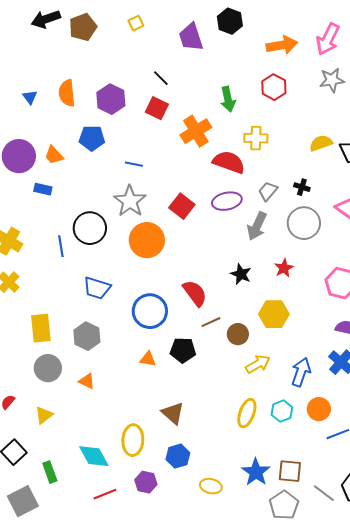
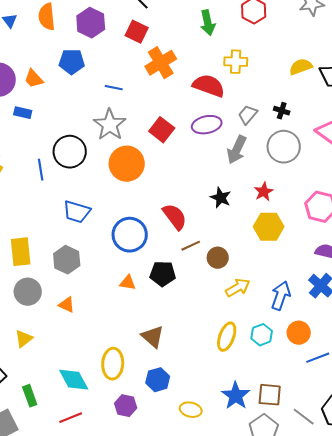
orange cross: (196, 131) -> (161, 63), moved
yellow hexagon: (274, 314) -> (269, 227), moved
red line: (105, 494) -> (71, 418), moved

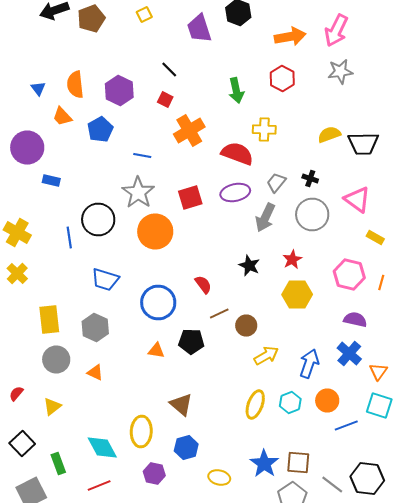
red square: (137, 32) -> (165, 100), size x0.7
blue pentagon: (72, 62) -> (100, 130), turned -30
orange trapezoid: (34, 79) -> (62, 116), moved
red square: (162, 130) -> (190, 198), turned 35
red semicircle: (175, 217) -> (203, 284), size x0.7

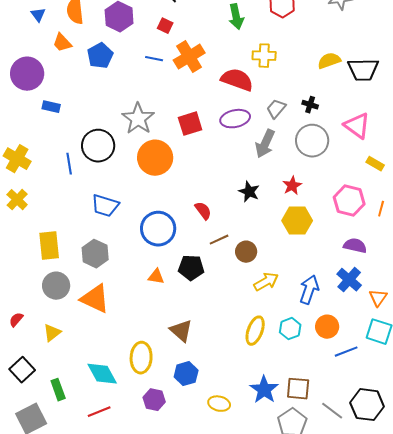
blue line: (142, 156) -> (154, 59), moved
orange triangle: (95, 372) -> (95, 299), size x1.8

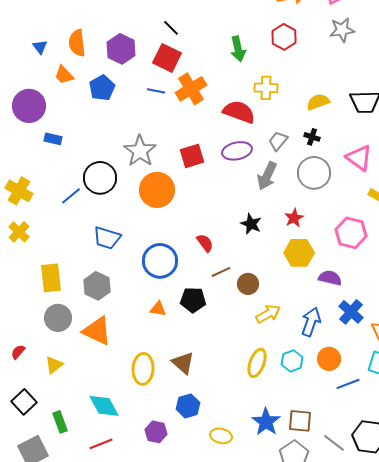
red square: (165, 26) -> (167, 58), size x1.8
yellow semicircle: (329, 61) -> (318, 102), moved
blue line: (69, 164) -> (71, 196), turned 60
purple semicircle: (355, 246) -> (330, 278), moved
yellow ellipse: (141, 358) -> (143, 369), moved

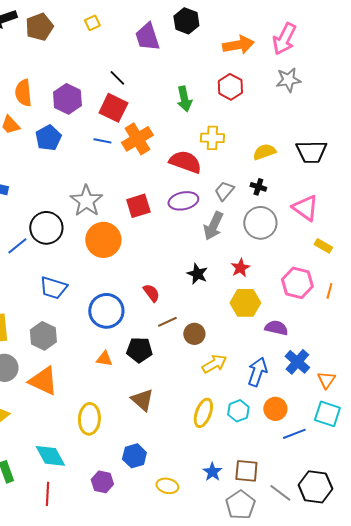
brown triangle: (183, 363) -> (142, 400), moved
blue star: (266, 422) -> (212, 472), size x0.7
red line: (101, 444) -> (47, 494), turned -65

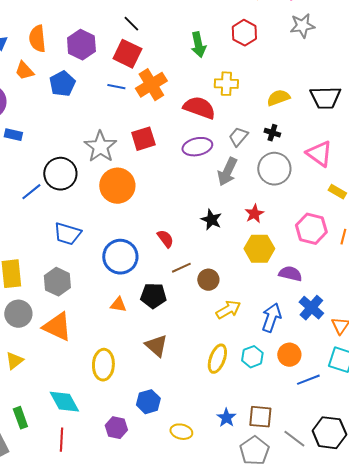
red square: (138, 206) -> (143, 139), moved

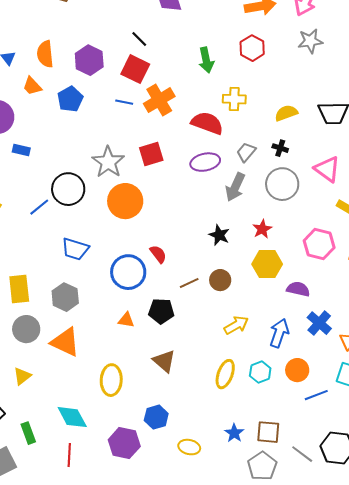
red semicircle: (165, 239) -> (158, 254), moved
brown circle: (208, 280) -> (220, 280), moved
purple hexagon: (116, 428) -> (124, 443), size x1.4

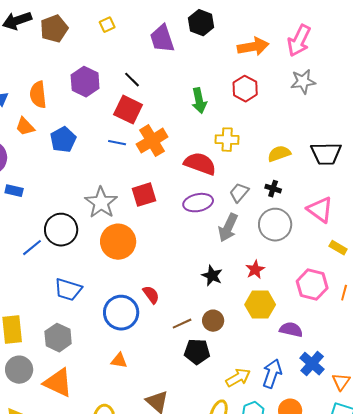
purple hexagon: (89, 60) -> (85, 82), moved
black pentagon: (161, 311) -> (197, 352), moved
yellow arrow: (236, 325) -> (238, 378), moved

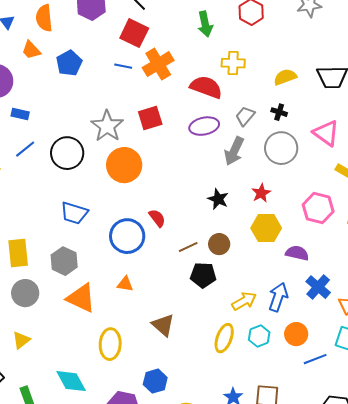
blue line: (32, 248) -> (25, 149), moved
orange triangle: (58, 383) -> (81, 298), moved

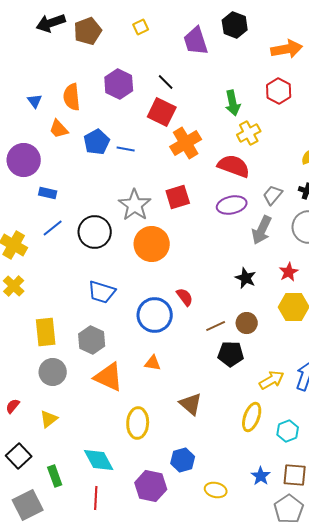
yellow cross: (233, 63) -> (249, 133), moved, turned -30
blue line: (123, 66) -> (126, 149), moved
cyan hexagon: (259, 336) -> (288, 431), moved

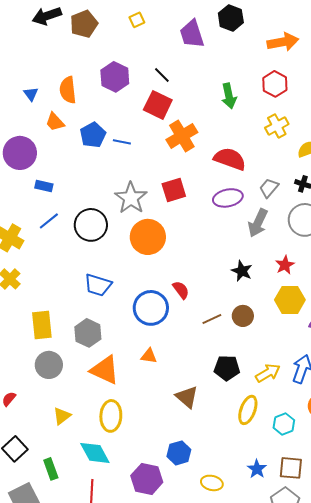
yellow cross: (249, 133) -> (277, 126), moved
black pentagon: (231, 354) -> (227, 368), moved
yellow triangle: (49, 419) -> (62, 416), moved
yellow ellipse: (138, 423) -> (111, 416), moved

